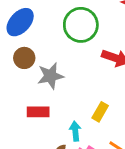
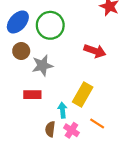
green circle: (81, 25) -> (50, 25), moved
yellow rectangle: (100, 112) -> (83, 95), size x1.5

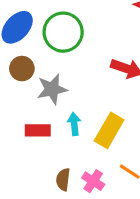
cyan arrow: (63, 110) -> (74, 124), moved

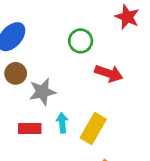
green circle: (63, 32) -> (81, 41), moved, size x0.7

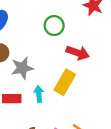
yellow rectangle: (93, 128) -> (65, 82), moved

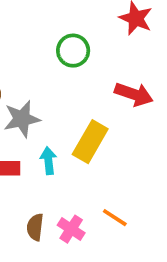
red arrow: (78, 53) -> (134, 94), moved

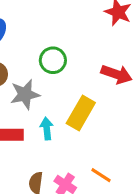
green circle: (73, 51) -> (53, 60), moved

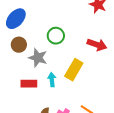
gray star: (25, 94) -> (38, 58), turned 30

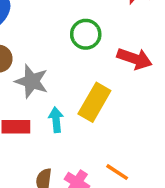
green circle: (56, 36) -> (86, 34), moved

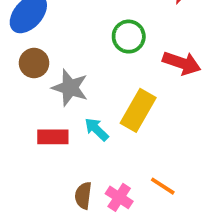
cyan arrow: (56, 120) -> (96, 129), turned -40

